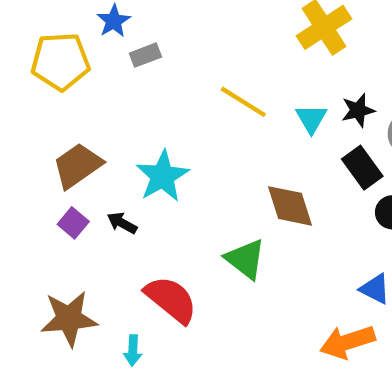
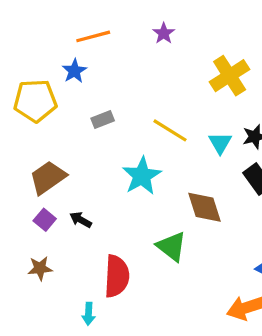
gray rectangle: (145, 55) -> (103, 119), moved
cyan star: (162, 176) -> (142, 176), moved
red semicircle: (171, 299) -> (117, 276), turned 54
brown star: (69, 319) -> (40, 268), moved, size x0.6

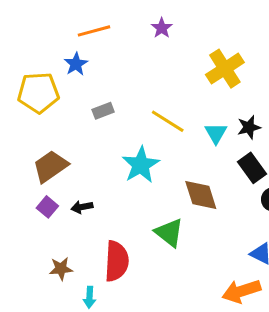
black arrow: (81, 220) -> (82, 207), turned -40
brown star: (40, 268) -> (61, 269), moved

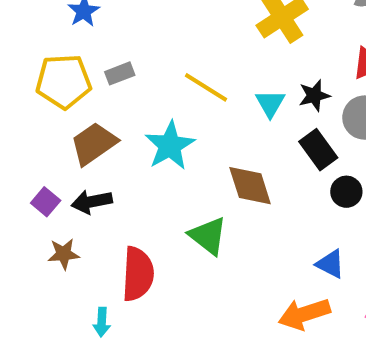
yellow pentagon: (38, 93) -> (64, 81), moved
brown trapezoid: (50, 166) -> (94, 144), moved
black arrow: (82, 207) -> (92, 202), size x1.4
brown star: (61, 269) -> (64, 254), moved

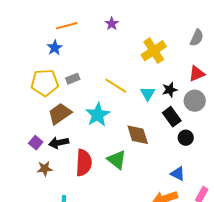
red semicircle: (138, 274) -> (84, 163), moved

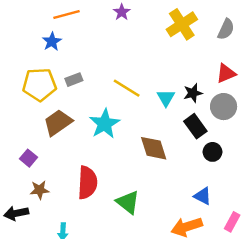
yellow cross: (154, 51) -> (182, 24), moved
black arrow: (59, 143) -> (16, 213), moved
green triangle: (117, 160) -> (128, 202), moved

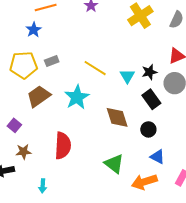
black circle: (212, 152) -> (148, 129), moved
green triangle: (128, 202) -> (114, 164), moved

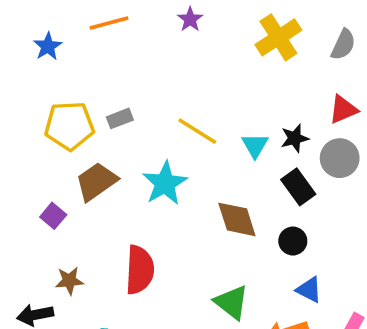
blue star: (34, 30) -> (48, 46), moved
purple square: (14, 125) -> (53, 216), moved

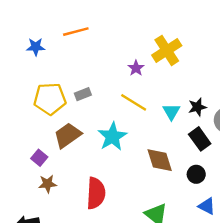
purple star: (190, 19) -> (136, 68), moved
yellow cross: (278, 37) -> (167, 50), moved
blue star: (48, 46) -> (36, 47), turned 30
brown star: (69, 281) -> (47, 184), moved

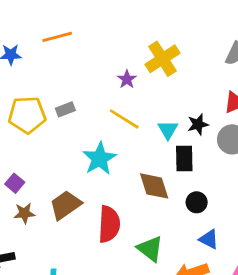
brown trapezoid: (68, 135) -> (65, 205), moved
black rectangle: (200, 139) -> (184, 159), moved, turned 35
red semicircle: (96, 193) -> (109, 224), moved

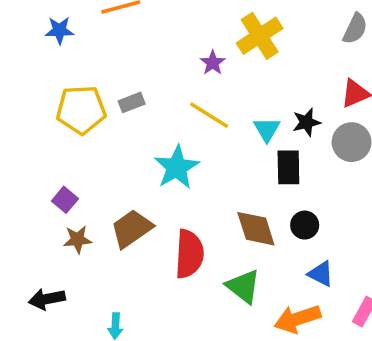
brown diamond: (154, 186) -> (256, 229), moved

